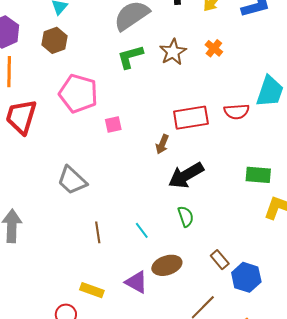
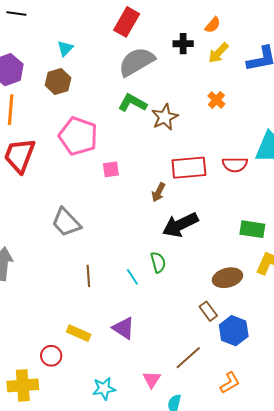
brown star: (173, 52) -> (165, 117), moved
green L-shape: (130, 57) -> (132, 103), turned 40
green semicircle: (186, 216) -> (158, 262), moved
brown ellipse: (167, 265) -> (227, 278), moved

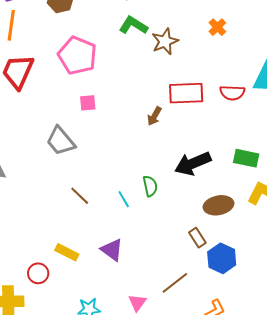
pink square: (111, 169) -> (88, 103), moved
black arrow: (180, 225) -> (193, 163), moved
brown line: (88, 276) -> (80, 196), turned -45

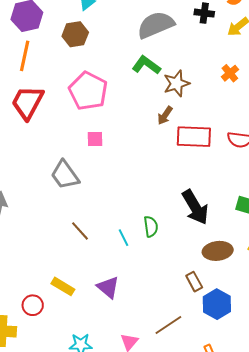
brown arrow: (154, 116) -> (165, 115), moved
black arrow: (193, 163) -> (195, 207), turned -102

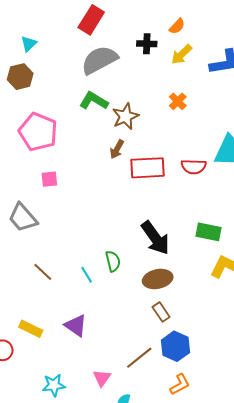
brown ellipse: (218, 251) -> (158, 279), moved
blue hexagon: (217, 304) -> (175, 346), moved

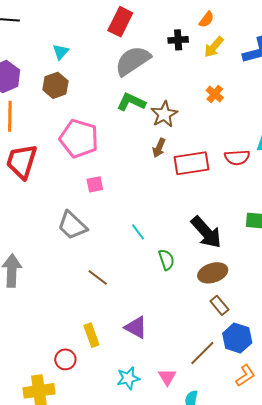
cyan line: (87, 275) -> (138, 232), moved
yellow rectangle: (31, 329) -> (91, 335), turned 50
cyan star: (54, 385) -> (128, 378), moved

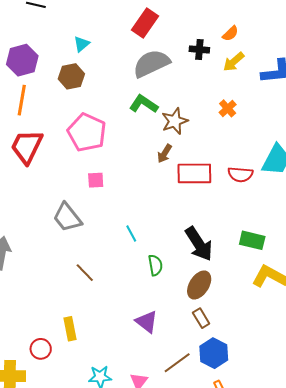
brown ellipse: (213, 273) -> (199, 285), turned -48
purple triangle: (136, 327) -> (147, 322), moved

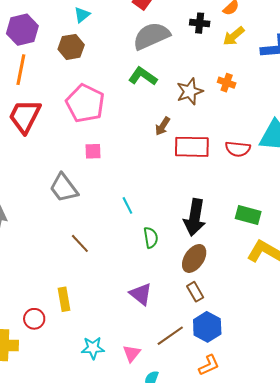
orange cross: (228, 108) -> (227, 83), turned -30
brown star: (175, 121) -> (190, 91), moved
black arrow: (199, 244) -> (195, 217), turned 42

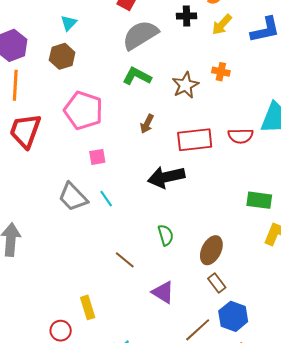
brown arrow: (162, 126) -> (147, 124), moved
cyan line: (127, 205) -> (106, 199), moved
black arrow: (195, 217) -> (166, 177), moved, turned 75
brown line: (80, 243) -> (125, 260), moved

